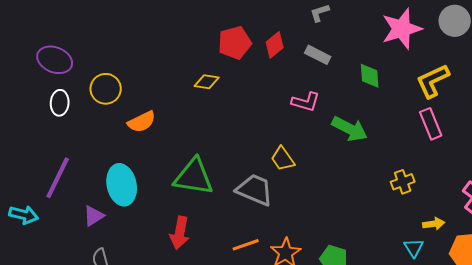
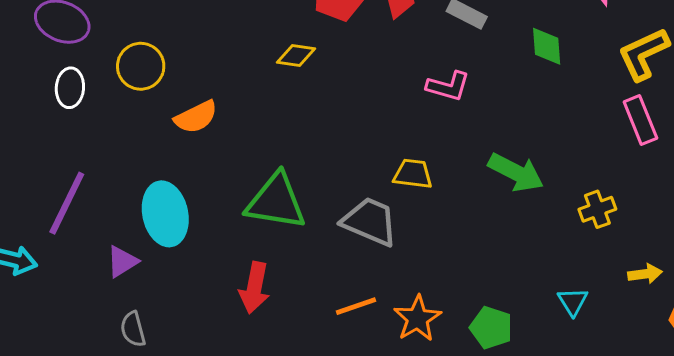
green arrow: (350, 129) -> (516, 172), moved
yellow trapezoid: (283, 159) -> (413, 174), turned 132
cyan triangle: (414, 248) -> (573, 302), moved

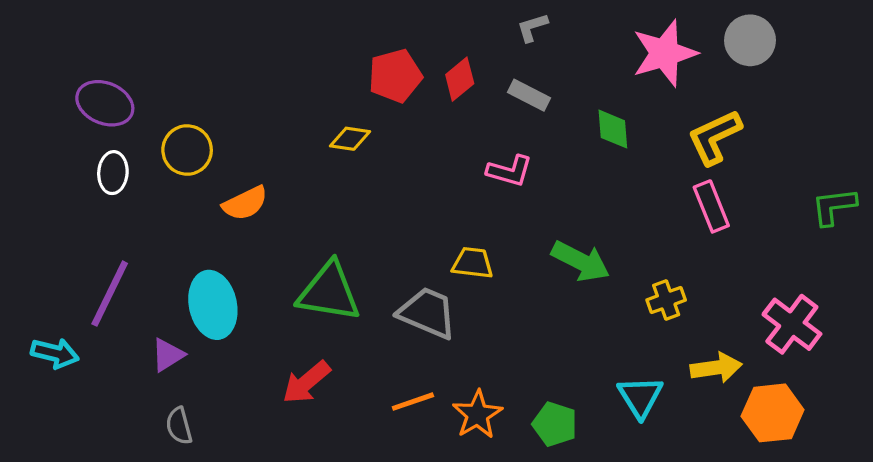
yellow arrow: (645, 274) -> (716, 368), size x1.4
red arrow: (254, 288) -> (306, 382), turned 39
cyan triangle: (573, 302) -> (640, 397), size x1.4

